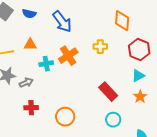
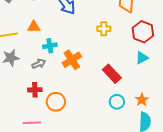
orange cross: (68, 56) -> (72, 60), moved
gray arrow: (26, 83) -> (39, 64), moved
orange star: (140, 97) -> (142, 100), moved
orange circle: (65, 117) -> (56, 102), moved

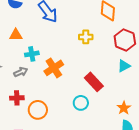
cyan circle: (117, 102) -> (81, 103), moved

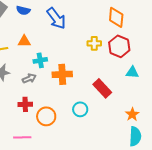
red hexagon: (125, 40) -> (119, 46), moved
cyan triangle: (124, 66) -> (132, 72), turned 32
orange cross: (54, 68) -> (62, 74), turned 30
cyan circle: (81, 103) -> (80, 109), moved

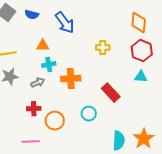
orange diamond: (116, 17) -> (139, 23), moved
orange triangle: (24, 41) -> (43, 46), moved
red hexagon: (119, 46) -> (142, 51), moved
orange star: (132, 114) -> (144, 139), moved, size x1.5
cyan semicircle: (135, 136) -> (119, 141), moved

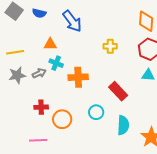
cyan cross: (49, 65) -> (56, 63), turned 32
gray arrow: (38, 83) -> (39, 73), moved
cyan semicircle: (119, 141) -> (123, 125), moved

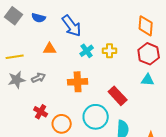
cyan cross: (56, 63) -> (87, 51), moved, turned 32
red cross: (41, 107) -> (41, 112), turned 32
cyan circle: (96, 112) -> (96, 117), size x1.6

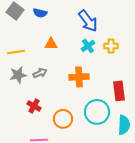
blue arrow: (72, 26) -> (88, 21), moved
red rectangle: (118, 96) -> (119, 91), turned 36
red cross: (41, 112) -> (34, 106), moved

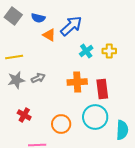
blue arrow: (88, 21) -> (71, 26), moved, turned -95
orange triangle: (51, 44) -> (49, 35), moved, turned 32
red rectangle: (119, 91) -> (102, 89), moved
red cross: (34, 106) -> (24, 115), moved

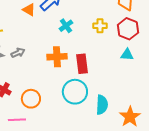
yellow cross: (109, 51) -> (100, 26), moved
orange circle: (61, 124) -> (31, 99), moved

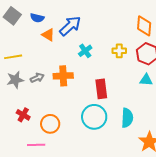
orange cross: (57, 57) -> (63, 76), moved
cyan semicircle: (102, 105) -> (127, 118), moved

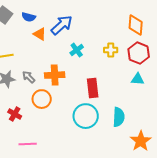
gray arrow: (37, 78) -> (29, 77), turned -112
orange circle: (50, 124) -> (42, 99), moved

